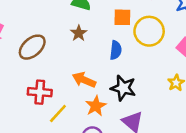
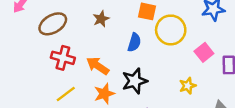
black star: (123, 88) -> (135, 81), turned 30
red cross: (40, 92) -> (63, 58), moved

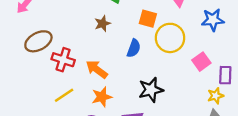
brown ellipse: (53, 24) -> (38, 41), moved
black star: (135, 81) -> (151, 90), moved
yellow star: (188, 86) -> (216, 96), moved

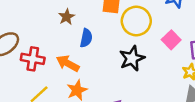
blue semicircle: (134, 48) -> (86, 38), moved
black star: (151, 90) -> (132, 58), moved

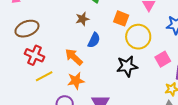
red cross: (33, 59) -> (35, 55), moved

